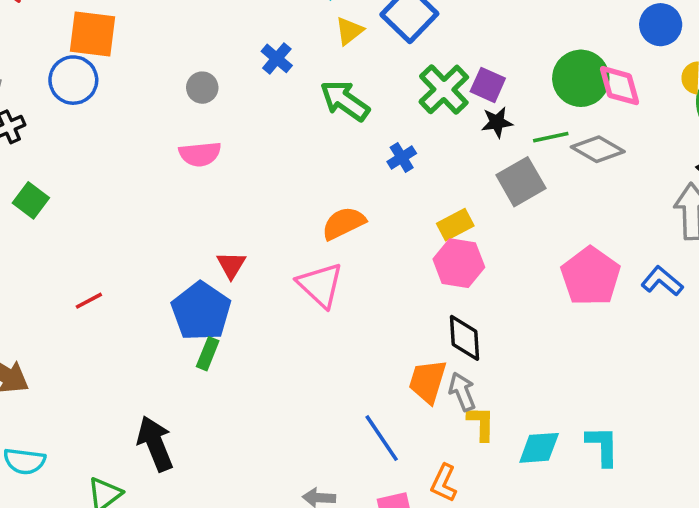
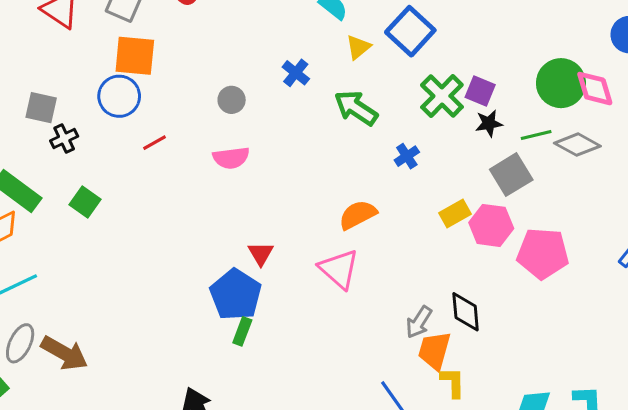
pink hexagon: (459, 263) -> (491, 225), moved
pink pentagon: (591, 276) -> (543, 253), moved, turned -30
red line: (89, 301) -> (155, 143), moved
gray arrow: (462, 392) -> (419, 322), moved, turned -124
yellow L-shape: (481, 423) -> (453, 382), moved

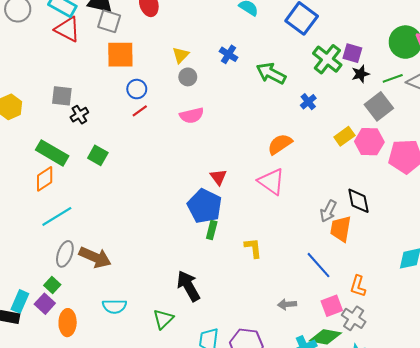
yellow triangle: (358, 47) -> (181, 55), moved
blue circle: (119, 96) -> (137, 89), moved, size x0.7
yellow L-shape: (453, 382) -> (253, 248), moved

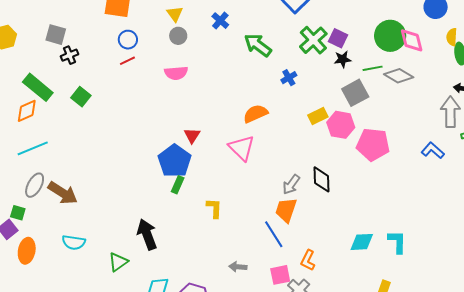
yellow triangle: (181, 55) -> (175, 14), turned -30
orange trapezoid: (341, 229) -> (286, 210), moved
green square: (52, 285) -> (18, 213), turned -35

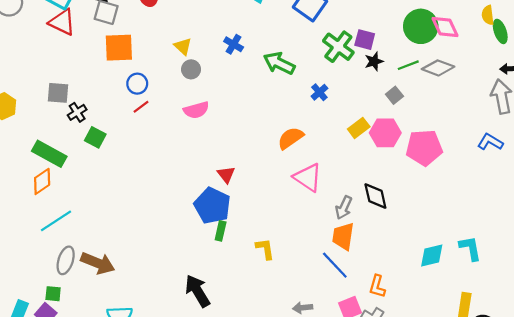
gray square: (355, 93) -> (394, 95), size x0.6
green square: (81, 97) -> (95, 137), moved
pink triangle: (242, 148) -> (308, 177), moved

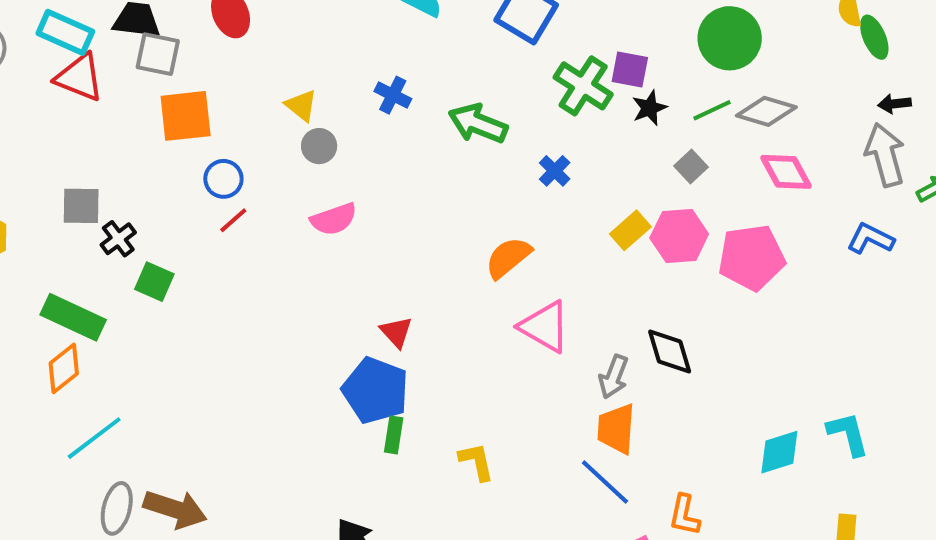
pink diamond: (445, 27) -> (786, 172), moved

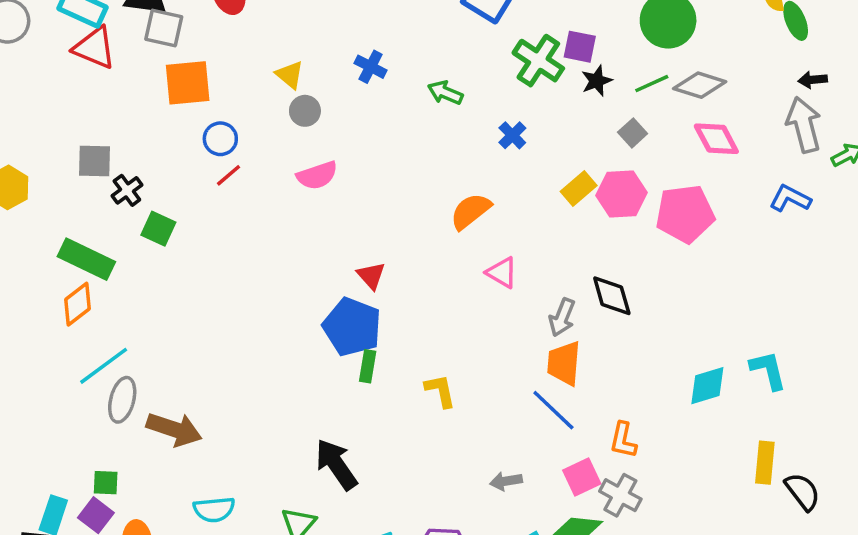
green arrow: (478, 124) -> (445, 93), size x0.7
pink triangle: (545, 327) -> (502, 272), size x0.7
gray ellipse: (117, 508) -> (122, 400), moved

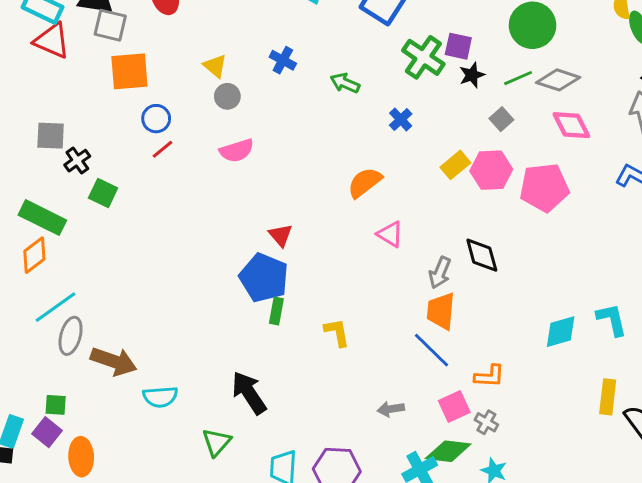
orange L-shape: (623, 440) -> (489, 376), turned -100
gray cross: (620, 495) -> (486, 422), size x0.7
cyan semicircle: (214, 509) -> (160, 397), moved

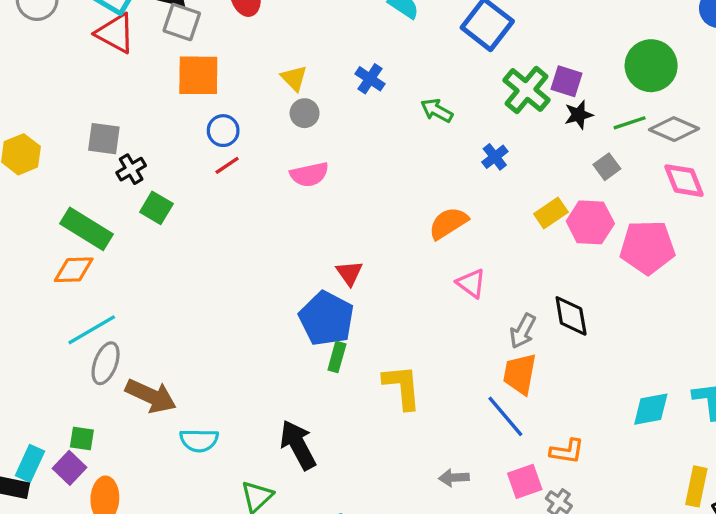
orange diamond: (34, 255) -> (74, 270), turned 30
yellow L-shape: (337, 332) -> (402, 387), size x1.4

